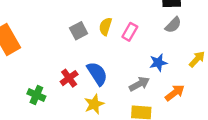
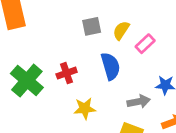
blue semicircle: (97, 74) -> (111, 66), moved
green cross: (36, 95) -> (27, 81), size x1.6

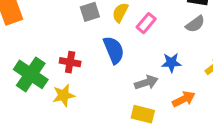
red cross: (67, 73) -> (70, 62), turned 36
yellow star: (85, 108) -> (64, 95), moved

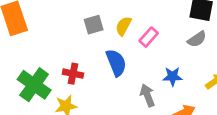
gray arrow: (146, 82) -> (147, 95), turned -95

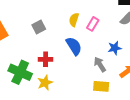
gray square: (94, 25) -> (39, 27), moved

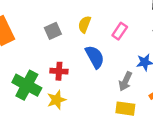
yellow semicircle: (74, 20) -> (84, 24), moved
gray arrow: (100, 64) -> (125, 81), turned -126

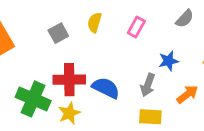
blue semicircle: (95, 57) -> (106, 88), moved, turned -30
red cross: (59, 71) -> (69, 80), size x1.5

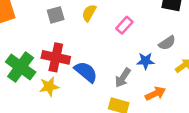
gray semicircle: (185, 19) -> (167, 43), moved

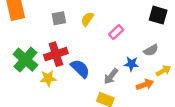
red cross: (56, 57) -> (56, 54), turned -35
orange arrow: (155, 94) -> (145, 84), moved

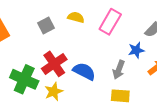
yellow semicircle: (87, 19) -> (76, 17), turned 88
pink rectangle: (116, 32) -> (110, 22), size x1.5

